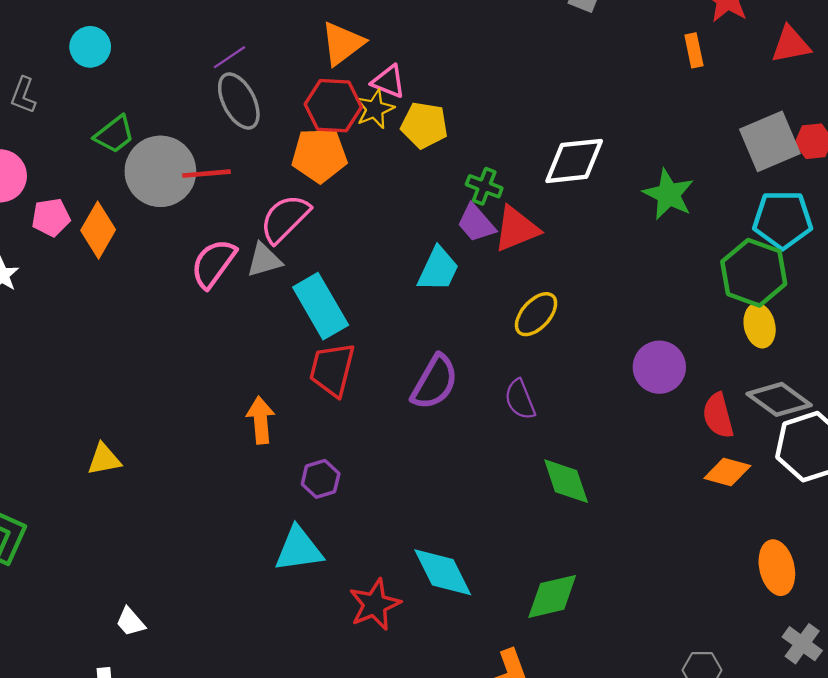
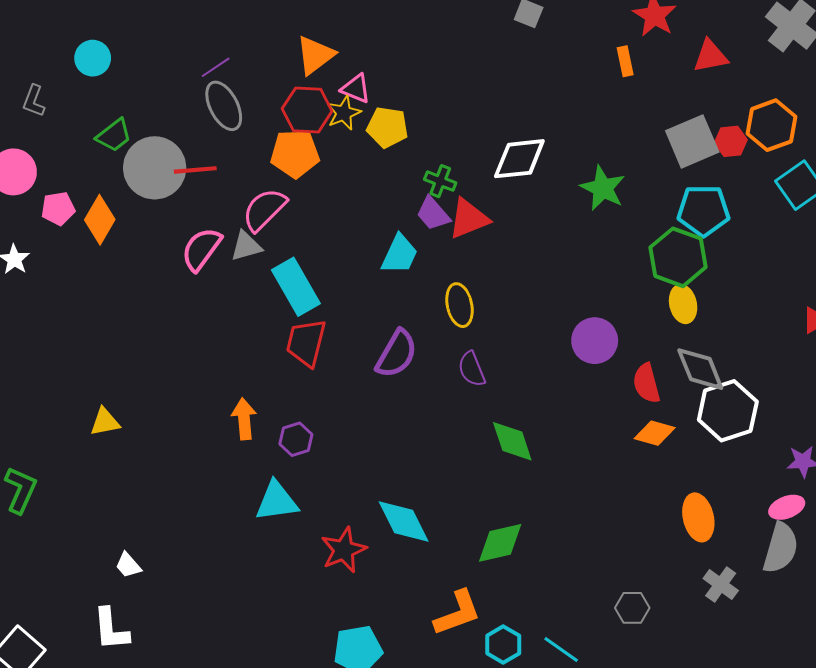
yellow ellipse: (536, 314) -> (459, 305), moved, turned -54
gray diamond: (779, 399) -> (700, 369), turned 32
orange arrow: (261, 420) -> (244, 419), moved

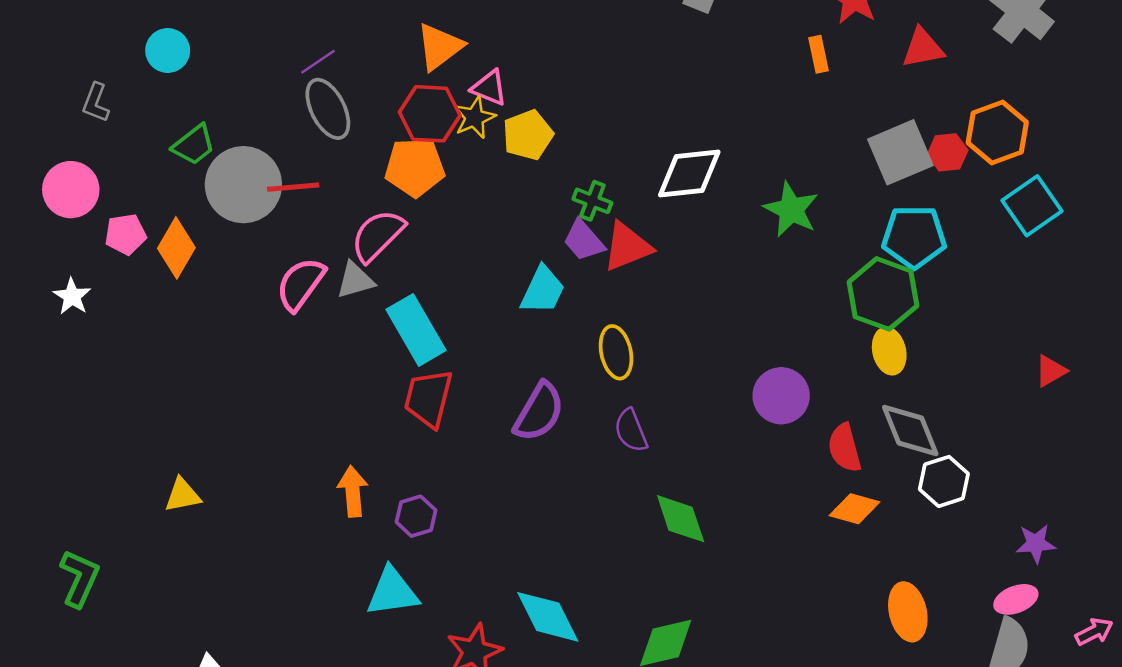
yellow pentagon: (387, 127) -> (528, 135), turned -30
white hexagon: (728, 411) -> (944, 481), size x0.7

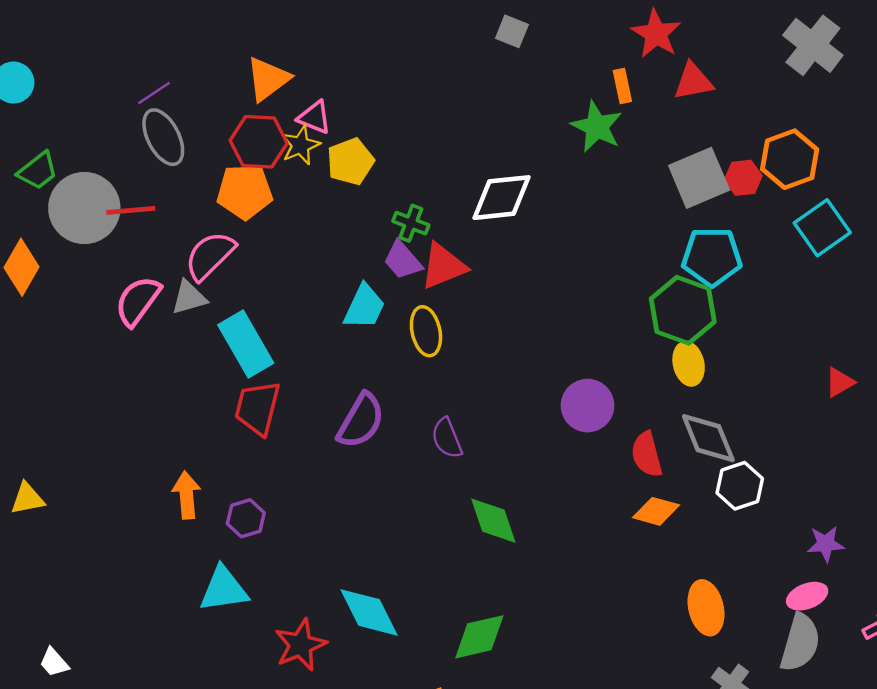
red triangle: (923, 48) -> (693, 81), moved
green star: (791, 209) -> (597, 127), moved
yellow ellipse: (616, 352) -> (426, 331), moved

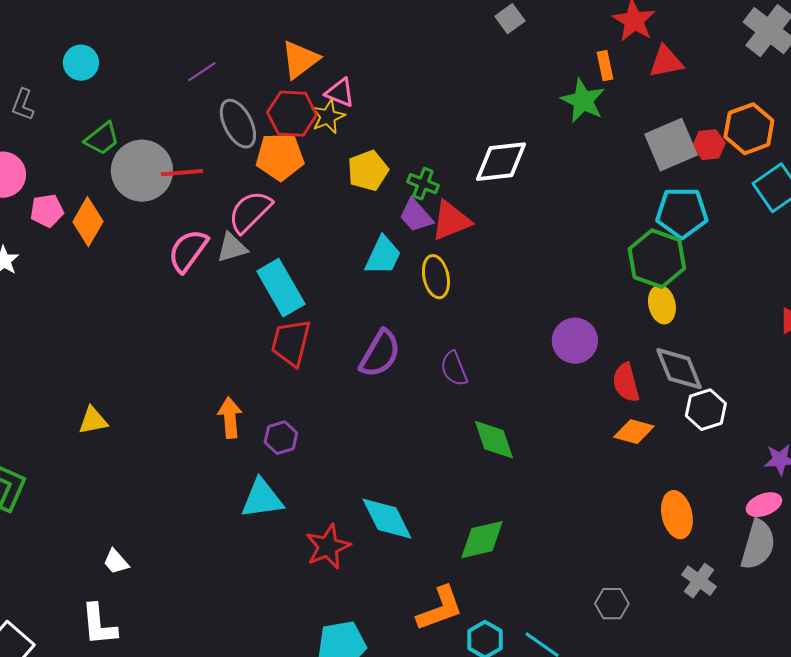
gray square: (512, 31) -> (510, 19), turned 32
gray ellipse: (163, 137) -> (238, 124), moved
yellow pentagon: (350, 162) -> (368, 171), moved

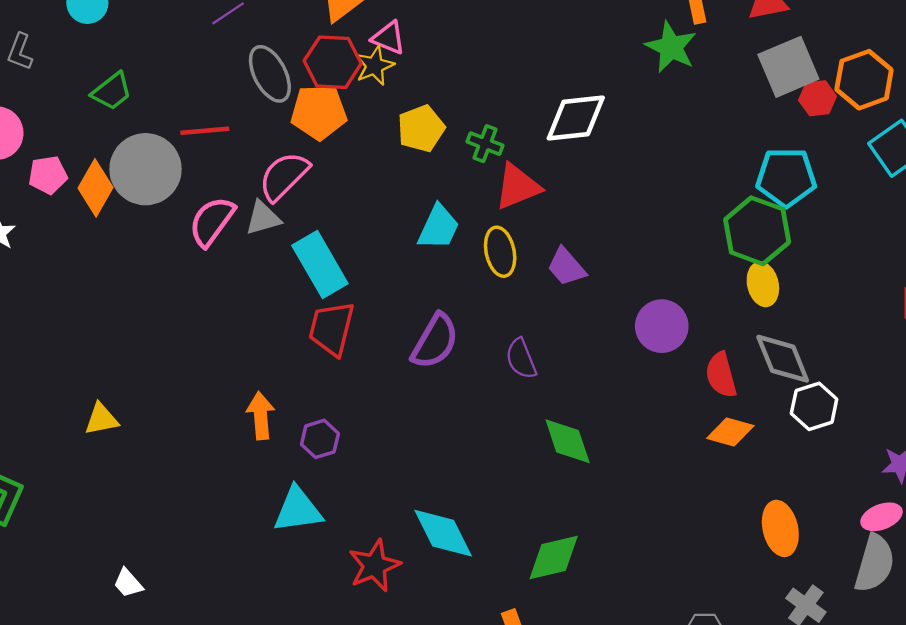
gray square: (671, 145) -> (788, 67), moved
gray circle: (142, 171) -> (146, 169), moved
purple trapezoid: (416, 216) -> (566, 267), moved

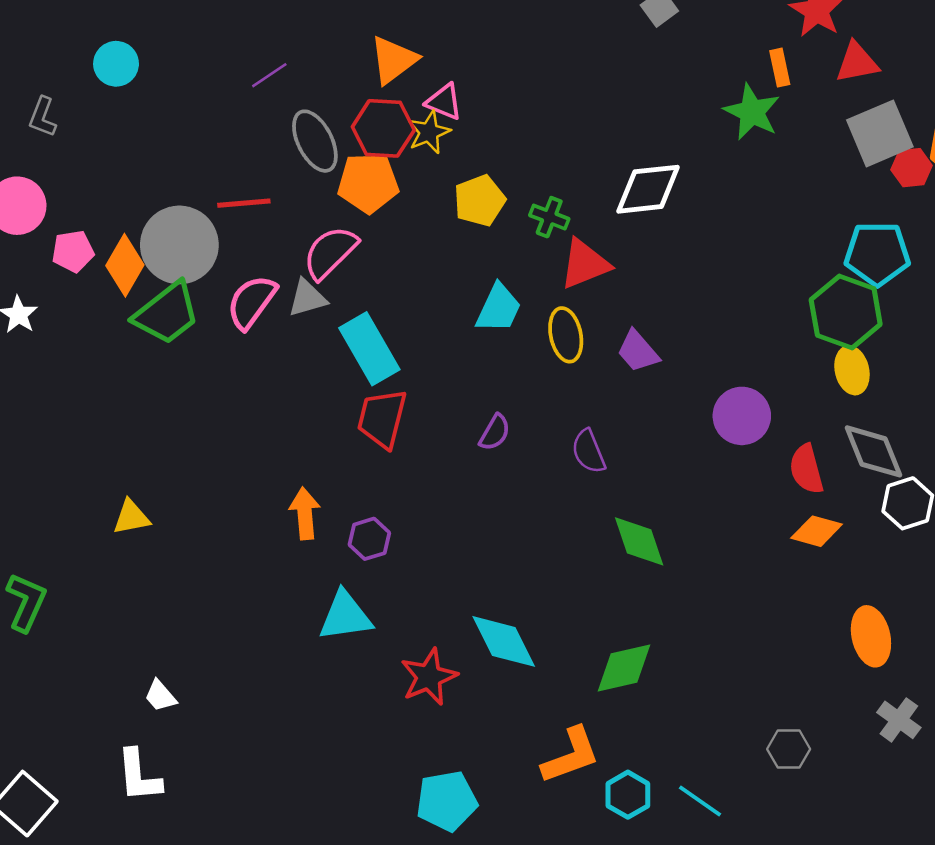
green trapezoid: (112, 91) -> (167, 313), moved, size x1.5
purple semicircle: (435, 341) -> (495, 432), size x0.6

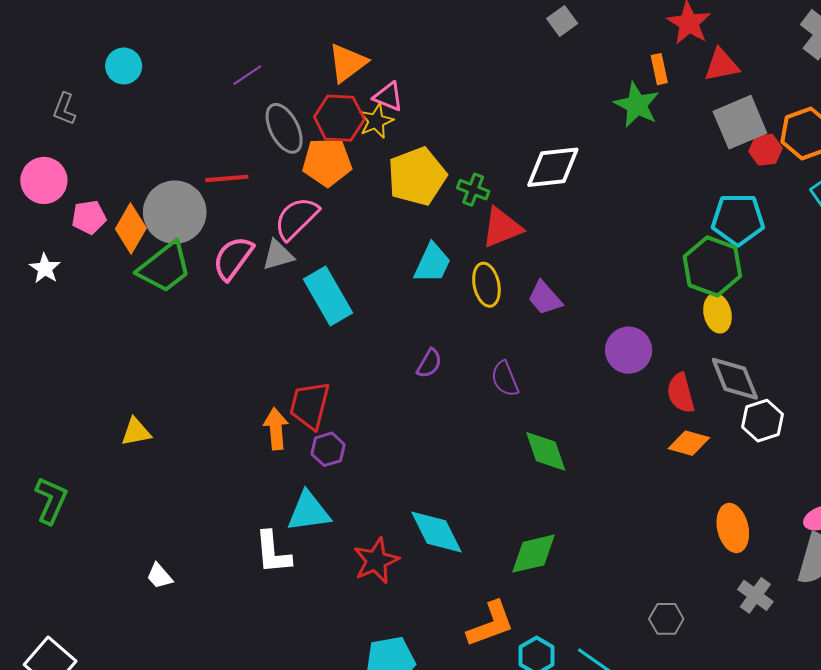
yellow pentagon: (480, 201) -> (417, 176), size x1.4
red trapezoid: (382, 418) -> (310, 405), moved
white L-shape: (139, 776) -> (273, 553), moved

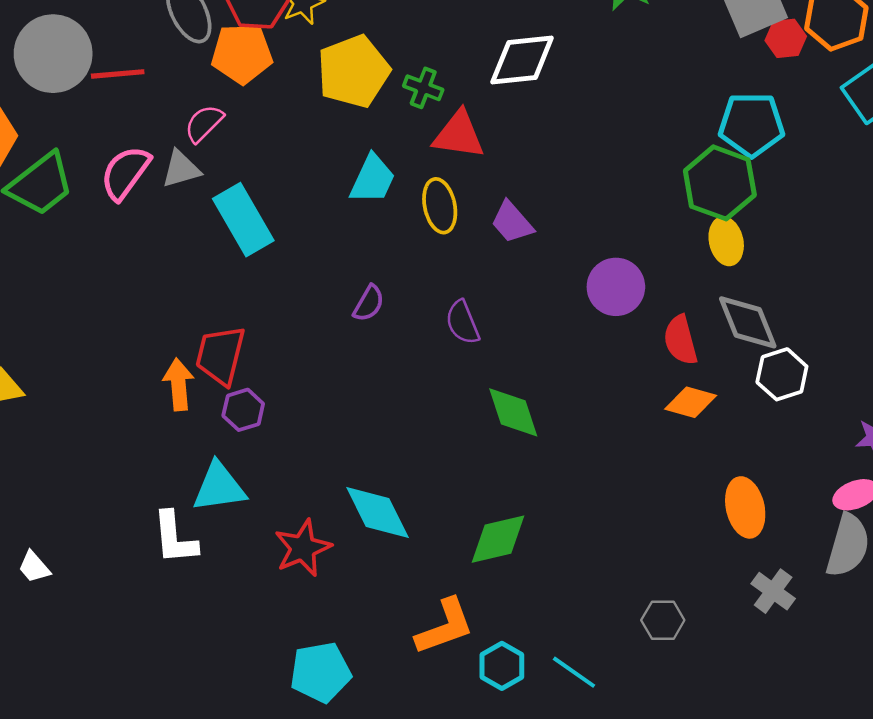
gray circle: (175, 212) -> (53, 54), moved
pink semicircle: (296, 218) -> (204, 123), size x0.7
red triangle: (502, 227) -> (459, 135), turned 30

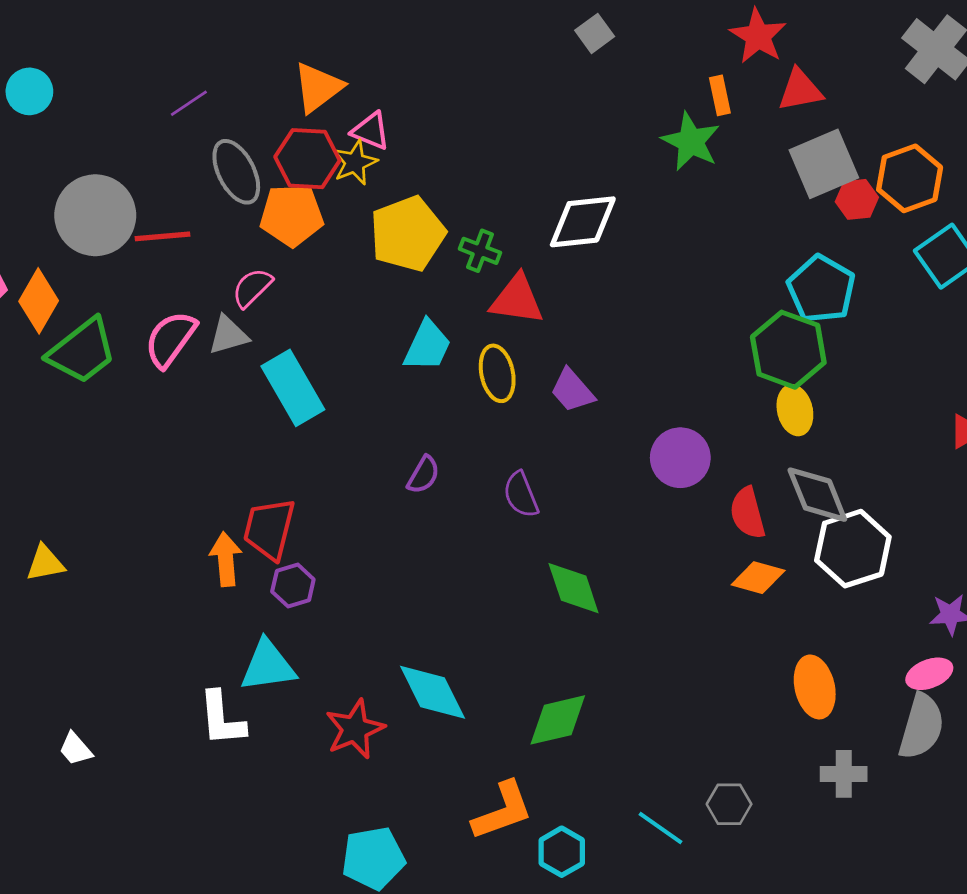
cyan pentagon: (752, 125) -> (821, 289), turned 30
white hexagon: (782, 374) -> (853, 549), size x1.4
gray cross: (773, 591) -> (844, 774), turned -36
cyan line: (574, 672) -> (661, 828), moved

